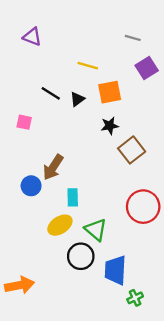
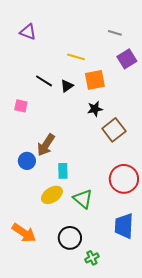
black circle: (81, 256) -> (70, 238), moved
blue trapezoid: (115, 270) -> (124, 226), moved
orange arrow: (20, 285) -> (24, 233), moved, turned 45
green cross: (135, 298) -> (92, 258), moved

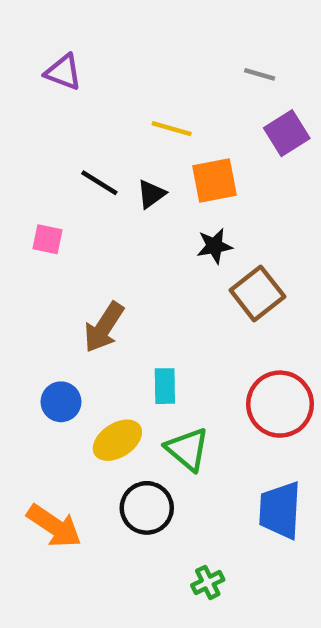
blue circle: (27, 161) -> (61, 402), moved
cyan rectangle: (63, 171) -> (165, 386), moved
black circle: (70, 238) -> (147, 508), moved

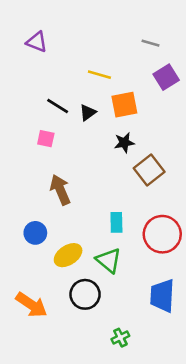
pink square: (47, 239) -> (46, 139), moved
brown arrow: (104, 327) -> (60, 190), turned 124
cyan rectangle: (165, 386) -> (116, 222), moved

